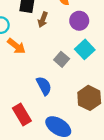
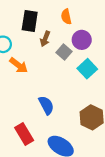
gray square: (62, 59) -> (64, 52), moved

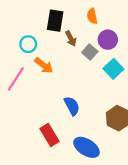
brown arrow: (45, 39) -> (71, 39), turned -48

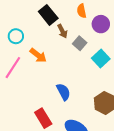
black rectangle: (55, 21) -> (48, 15), turned -48
purple circle: (108, 40) -> (101, 24), moved
cyan circle: (28, 44) -> (16, 36), moved

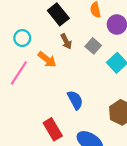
brown arrow: (62, 31) -> (66, 41), moved

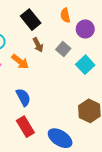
blue semicircle: (75, 100) -> (23, 97), moved

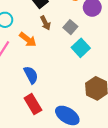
cyan square: (85, 65) -> (81, 48), moved

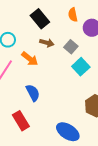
brown arrow: (45, 23) -> (47, 43), turned -48
red rectangle: (33, 104) -> (21, 121), moved

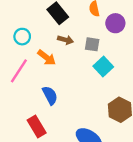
gray square: (71, 47) -> (92, 44), turned -32

